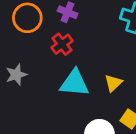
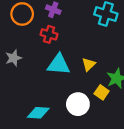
red cross: (62, 44) -> (49, 34), turned -35

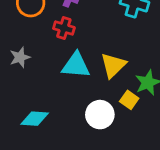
yellow triangle: (89, 64) -> (113, 65), size x1.5
cyan diamond: (38, 113) -> (35, 119), moved

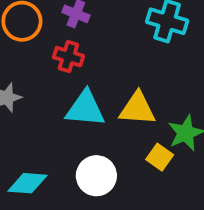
yellow triangle: (113, 65) -> (137, 109), turned 48
white circle: (100, 115) -> (96, 176), moved

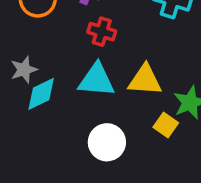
red cross: (68, 57) -> (102, 32), moved
cyan diamond: (28, 183) -> (41, 94), moved, turned -30

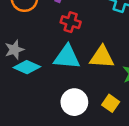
cyan diamond: (41, 94) -> (27, 67), turned 50
yellow square: (166, 125) -> (111, 103), moved

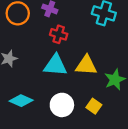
cyan diamond: (27, 67) -> (21, 101), moved

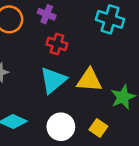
cyan triangle: (55, 65) -> (53, 80), turned -45

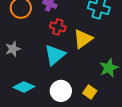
yellow triangle: (89, 80) -> (83, 39), moved, turned -40

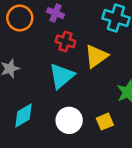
cyan diamond: (24, 87) -> (23, 115), turned -55
yellow square: (90, 92) -> (105, 122), turned 32

